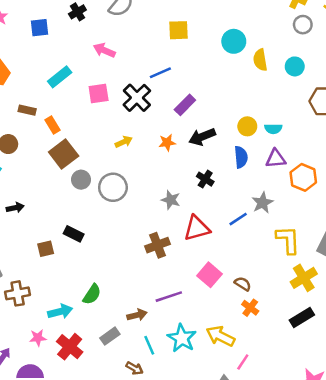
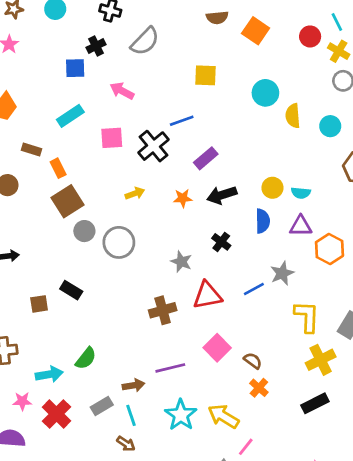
blue square: (40, 28) -> (75, 68), moved
cyan line: (149, 345) -> (131, 415), moved

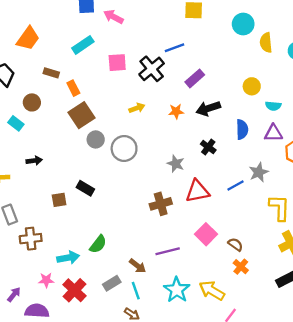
pink arrow: (122, 91) -> (113, 17), moved
yellow circle: (272, 188) -> (252, 86), moved
brown arrow: (133, 385) -> (138, 266), turned 48

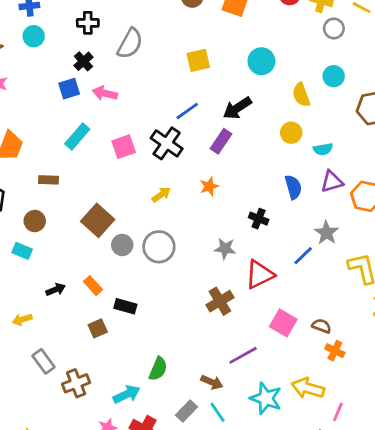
yellow semicircle: (266, 43) -> (301, 95), moved
orange rectangle: (73, 88) -> (93, 286), moved
black arrow: (208, 108) -> (237, 108), moved

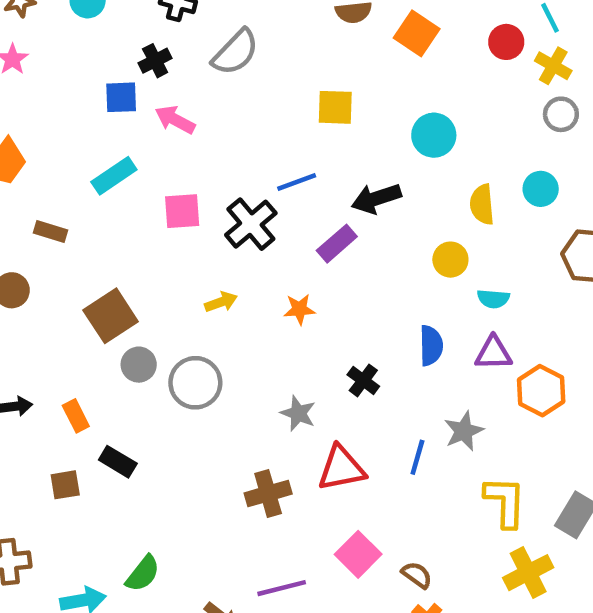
blue line: (303, 256) -> (417, 457), turned -45

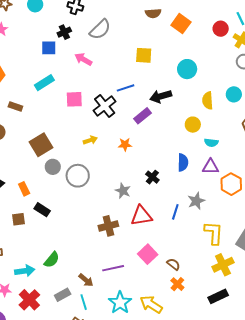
pink arrow: (175, 120) -> (83, 59), moved

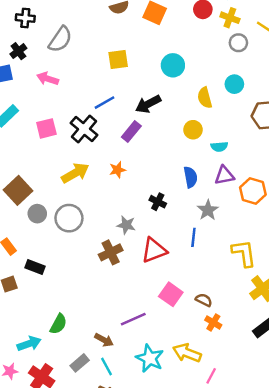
yellow arrow: (90, 140) -> (75, 173), size x1.6
gray star: (196, 201) -> (208, 210), moved
brown cross: (108, 226) -> (111, 252), moved

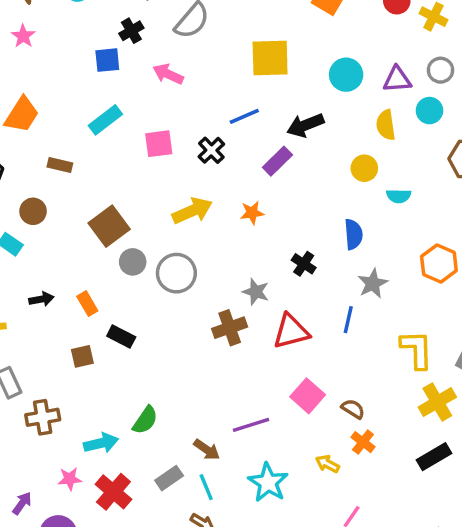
gray circle: (238, 43) -> (441, 70), moved
yellow square: (118, 60) -> (270, 58), size x1.4
black cross: (84, 129) -> (211, 150), size x0.7
purple triangle: (224, 175) -> (397, 79), moved
yellow arrow: (187, 353) -> (327, 464), moved, size x0.6

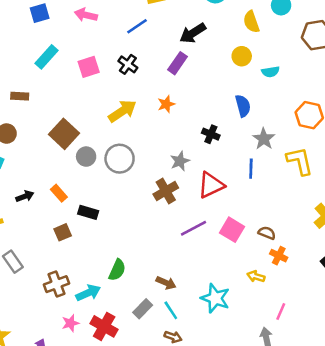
blue line: (244, 116) -> (137, 26), moved
gray star: (256, 292) -> (180, 161), turned -30
yellow L-shape: (417, 349) -> (300, 161), moved
brown cross: (43, 417) -> (56, 284), moved
purple line: (251, 425) -> (194, 228), moved

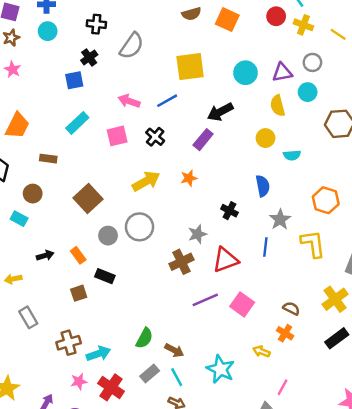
pink arrow: (86, 15) -> (129, 101), moved
gray circle: (86, 157) -> (108, 236), moved
brown semicircle: (267, 233) -> (291, 308), moved
green semicircle: (117, 270) -> (144, 338), moved

